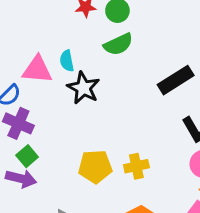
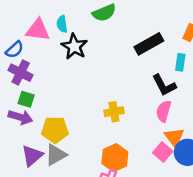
green square: (27, 156) -> (26, 99), turned -35
yellow pentagon: (95, 167) -> (55, 130), moved

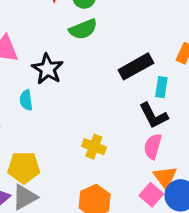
cyan semicircle: (62, 24) -> (26, 100), moved
cyan rectangle: (180, 62) -> (161, 87), moved
yellow cross: (114, 112) -> (94, 147), turned 30

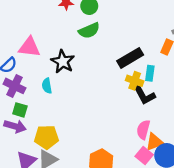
pink semicircle: (153, 146) -> (143, 130), moved
yellow cross: (94, 147) -> (135, 81), moved
orange triangle: (165, 177) -> (154, 142), turned 48

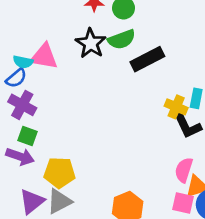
black rectangle: (130, 58) -> (147, 59), moved
black star: (63, 62) -> (91, 43), moved
cyan semicircle: (47, 86) -> (23, 62), moved, turned -72
pink square: (144, 155) -> (183, 203), turned -30

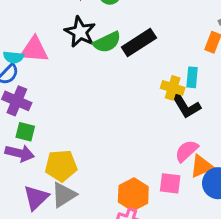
green semicircle: (122, 39) -> (107, 42), moved
pink semicircle: (184, 170) -> (187, 151), turned 35
pink square: (183, 203) -> (170, 183), moved

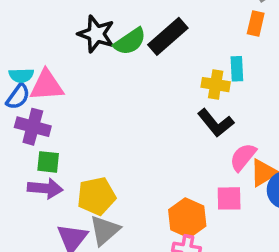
pink triangle: (34, 50) -> (47, 85), moved
black L-shape: (186, 106) -> (216, 123), moved

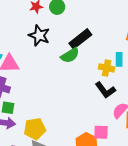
green semicircle: (130, 41) -> (70, 55), moved
pink square: (229, 198) -> (101, 132), moved

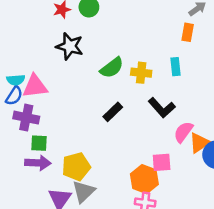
black rectangle: (80, 39) -> (113, 112), moved, size x0.7
yellow cross: (107, 68) -> (141, 73), moved

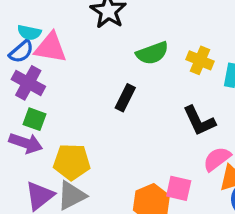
yellow cross: (141, 73) -> (200, 60), moved
black rectangle: (113, 112) -> (125, 98), moved, turned -36

